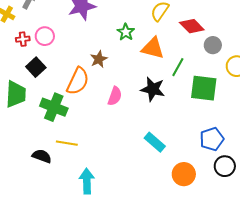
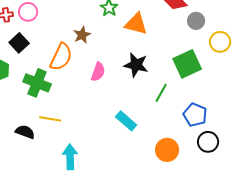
green line: (178, 67) -> (161, 93), moved
green square: (204, 88) -> (187, 64), turned -32
blue pentagon: (212, 139) -> (195, 115), turned -30
cyan rectangle: (155, 142) -> (126, 121), moved

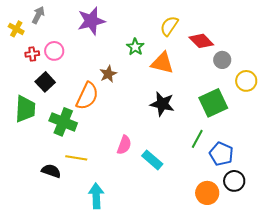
pink semicircle: (98, 72) -> (124, 145), moved
green line: (161, 93) -> (197, 139), moved
orange circle: (167, 150) -> (207, 193), moved

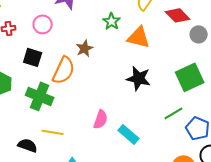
pink circle: (54, 51) -> (43, 24), moved
black square: (45, 82) -> (33, 57), moved, turned -30
green line: (197, 139) -> (174, 113), turned 30

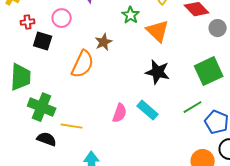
orange triangle: (139, 37) -> (158, 31), turned 30
black square: (33, 57) -> (43, 41), moved
green cross: (40, 96) -> (42, 107), moved
cyan rectangle: (129, 134) -> (148, 110), moved

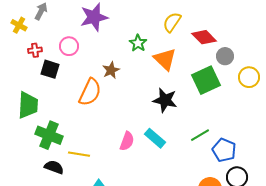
green square: (209, 71) -> (206, 80), moved

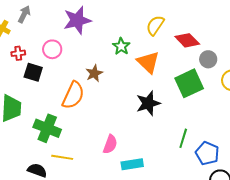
black star: (165, 100) -> (148, 103), turned -30
green cross: (49, 135) -> (47, 128), moved
green line: (200, 135) -> (183, 138), turned -42
cyan rectangle: (155, 138) -> (132, 164), moved, turned -50

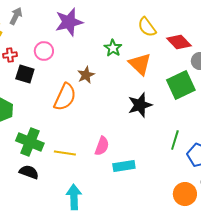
yellow semicircle: (155, 25) -> (147, 27), turned -70
green cross: (47, 128) -> (30, 142), moved
yellow line: (62, 157) -> (65, 153), moved

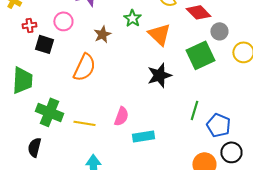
brown star: (86, 75) -> (102, 34), moved
black semicircle: (29, 172) -> (34, 147), moved, turned -96

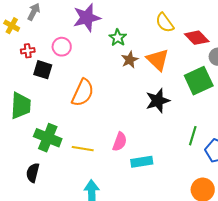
green star: (132, 18) -> (118, 38), moved
brown star: (102, 34) -> (130, 60), moved

